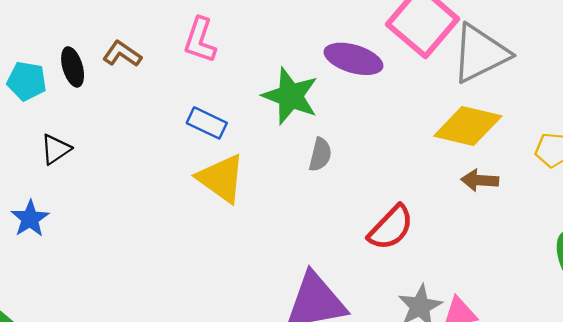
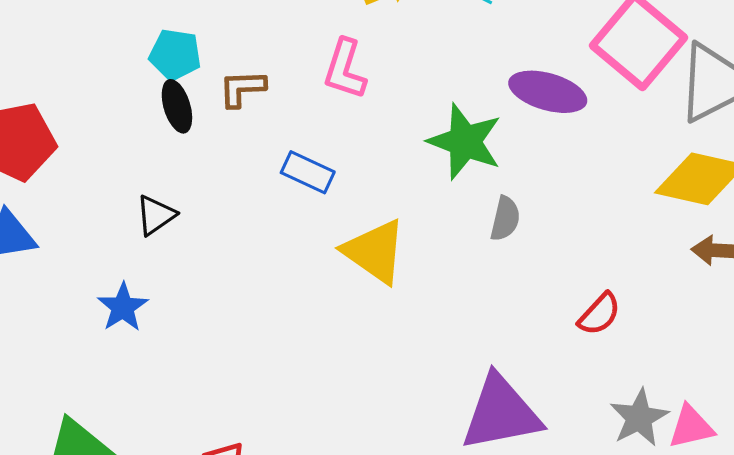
brown L-shape: (122, 54) -> (242, 88), turned -36
cyan pentagon: (27, 81) -> (175, 55), moved
blue rectangle: (207, 123) -> (308, 172), moved
red semicircle: (391, 228) -> (599, 314), size x0.7

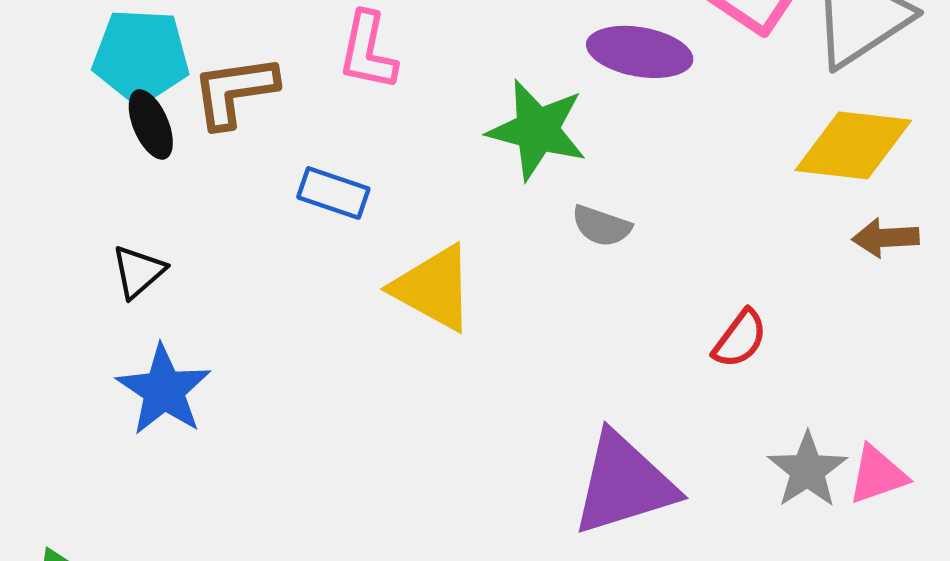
cyan pentagon: (175, 55) -> (141, 56), size x1.4
brown L-shape: (242, 88) -> (234, 91), size x1.4
gray semicircle: (505, 219) -> (602, 226), turned 102
blue star: (123, 307) -> (164, 390), moved, size x1.4

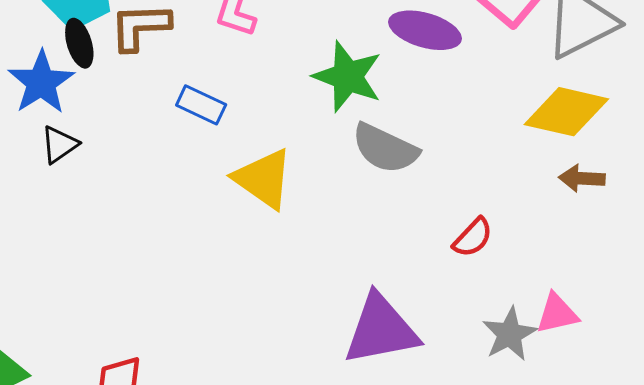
gray semicircle: (602, 226) -> (385, 148), size x1.6
blue star: (164, 390) -> (41, 82), moved
pink triangle: (878, 475) -> (557, 314), moved

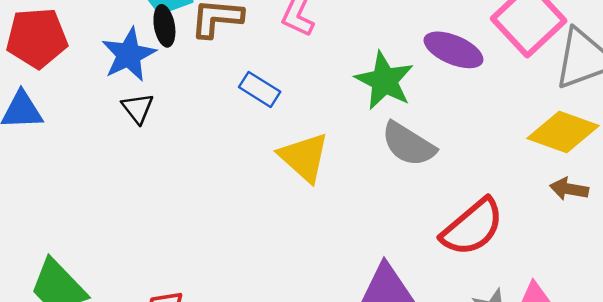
black triangle: (59, 145) -> (138, 108), turned -40
red semicircle: (473, 238) -> (472, 227), size x1.8

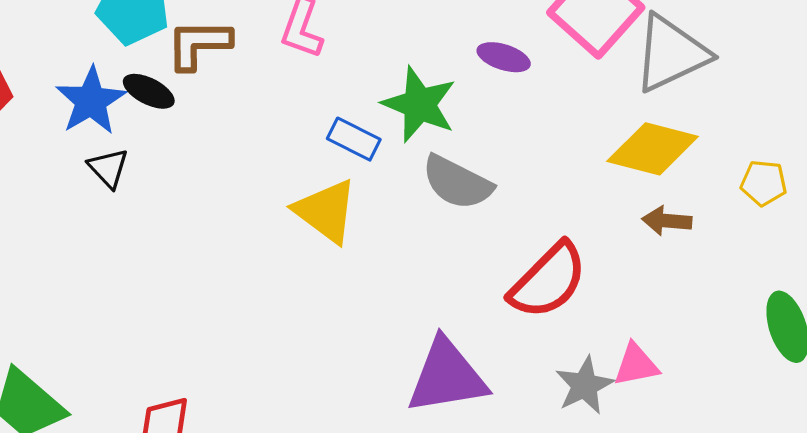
black ellipse: (164, 26) -> (149, 91), moved, turned -48
purple ellipse: (453, 50) -> (504, 57), size x0.7
blue rectangle: (260, 89) -> (354, 139), moved

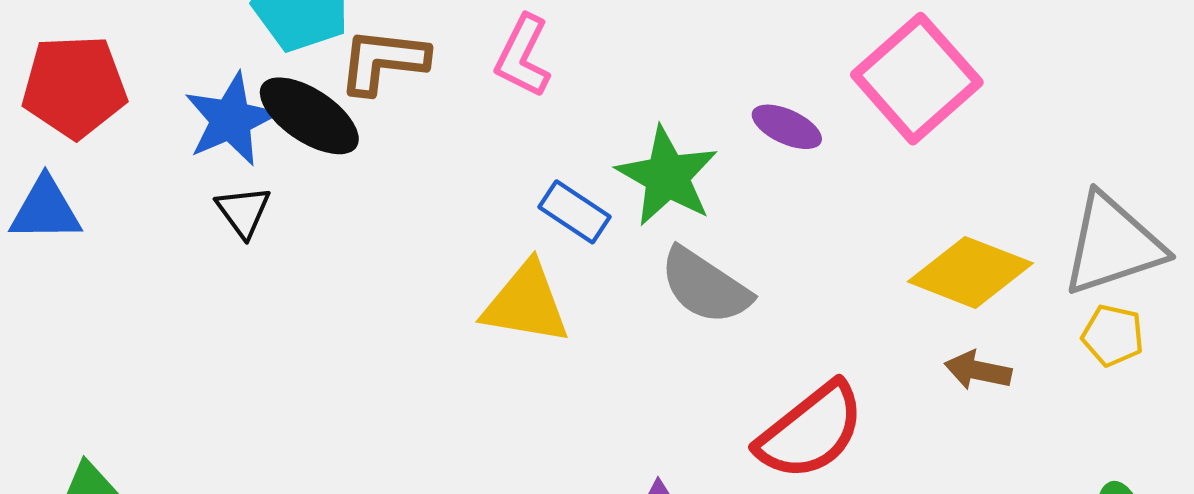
gray triangle: (671, 53) -> (1113, 245), moved
black ellipse: (149, 91) -> (309, 116), size x1.5
yellow triangle: (326, 211) -> (526, 303), turned -34

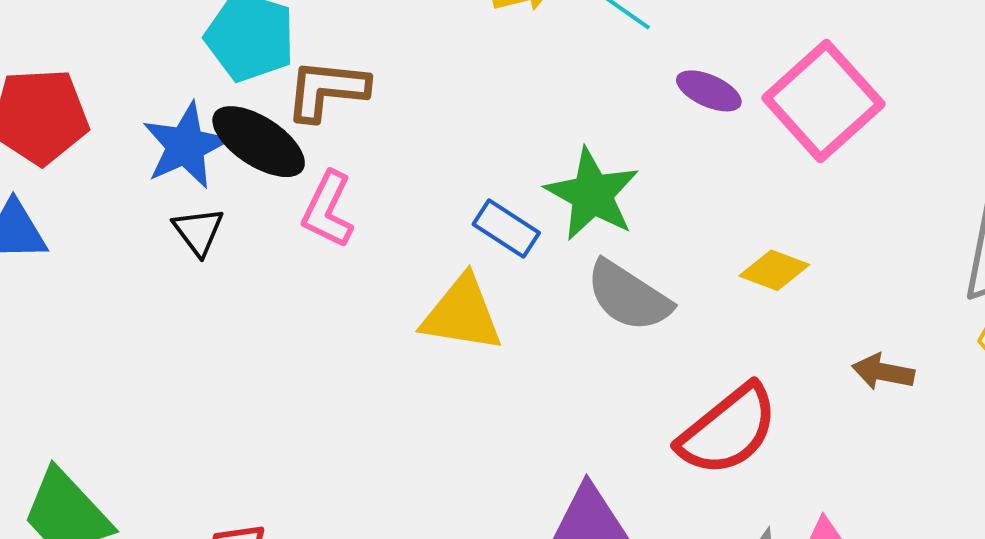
pink L-shape: (523, 56) -> (328, 210), moved
purple ellipse: (787, 127) -> (709, 91), moved
yellow diamond: (970, 272) -> (774, 270), moved, size x0.6

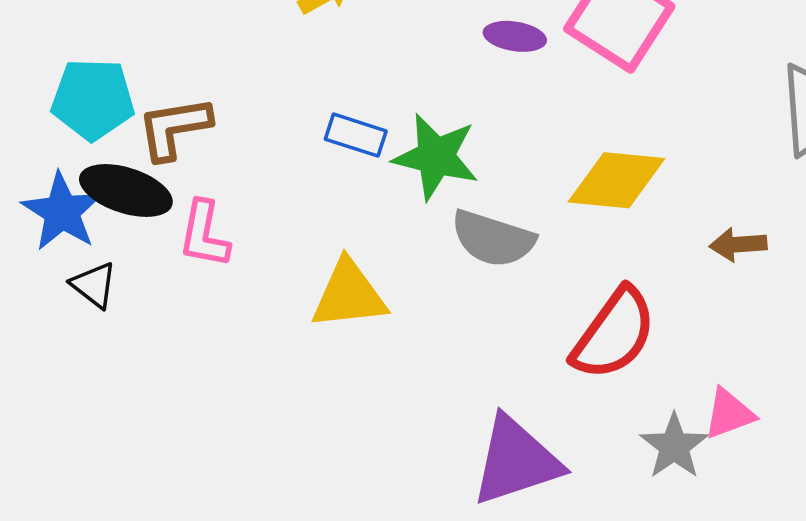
blue rectangle: (506, 228) -> (356, 135), moved
yellow diamond: (774, 270) -> (616, 180), size x1.6

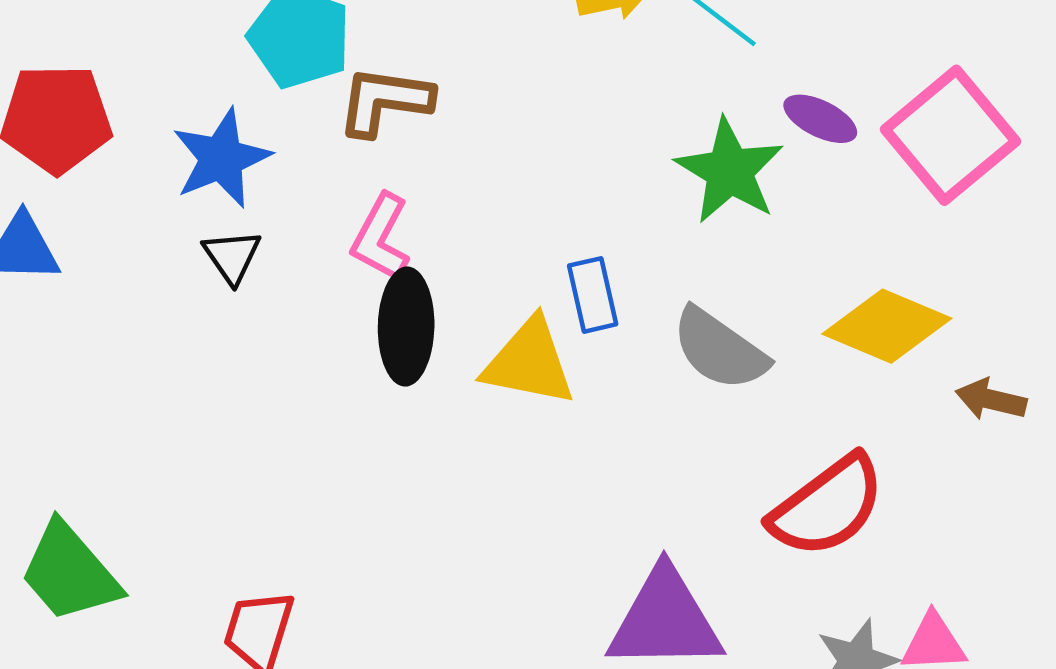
blue rectangle: (356, 135) -> (593, 295), moved, turned 42
green star: (436, 157) -> (730, 171), moved
black ellipse: (126, 190) -> (406, 327), moved, turned 56
brown arrow: (738, 244) -> (991, 400), moved

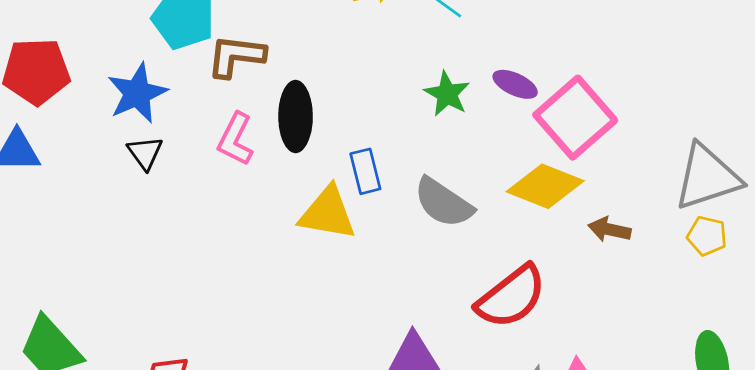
purple ellipse: (820, 119) -> (515, 84), moved
pink square: (950, 135) -> (575, 118), moved
green star: (730, 171) -> (447, 94), size x0.7
black ellipse: (406, 327) -> (296, 116), moved

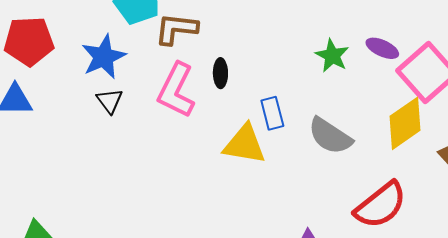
black ellipse: (296, 116) -> (220, 73), size x0.6
pink L-shape: (235, 139) -> (176, 90), size x1.4
yellow diamond: (545, 186) -> (405, 123), turned -56

